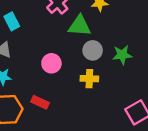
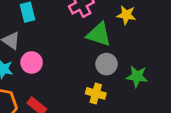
pink circle: (51, 63) -> (32, 62), moved

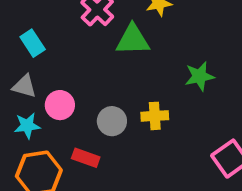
gray circle: (107, 64) -> (112, 121), moved

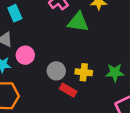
green star: (199, 76) -> (115, 73), moved
red rectangle: (86, 158) -> (68, 90), moved

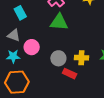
green triangle: (78, 22) -> (59, 22), moved

